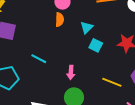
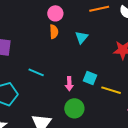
cyan square: (96, 45) -> (90, 78), moved

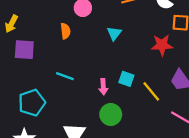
orange semicircle: (54, 32) -> (65, 31), moved
yellow line: (111, 90) -> (151, 91), turned 36

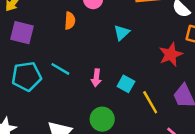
red star: (162, 45) -> (171, 54), turned -30
pink arrow: (103, 87) -> (96, 78), moved
cyan pentagon: (32, 103) -> (27, 76), moved

